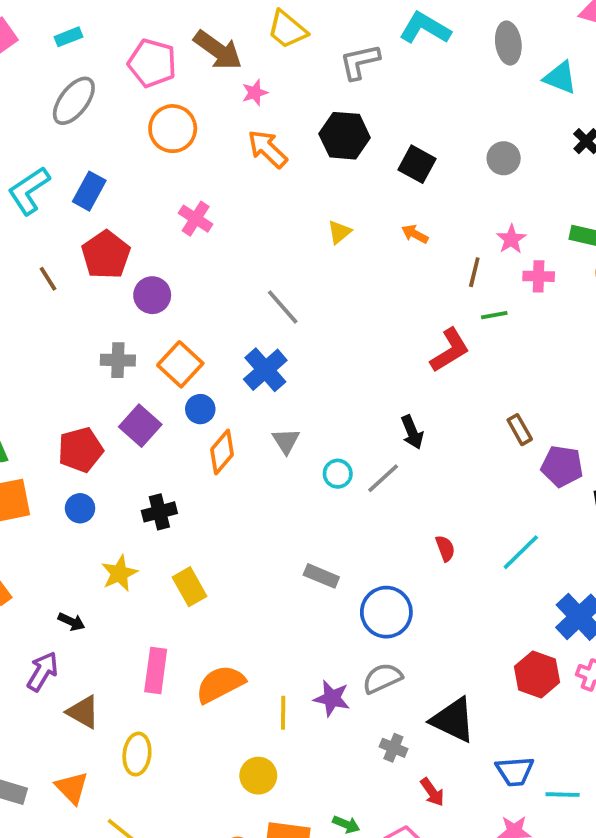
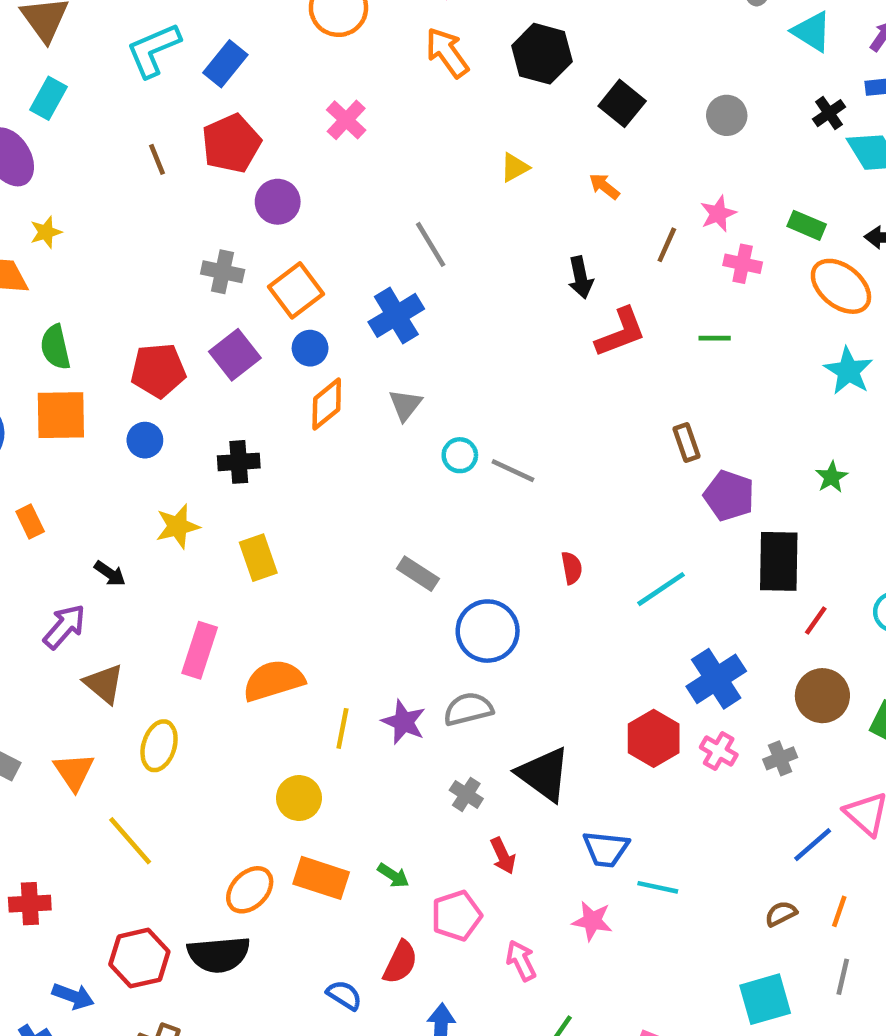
green line: (494, 315) -> (715, 338), moved
black arrow: (412, 432) -> (581, 277), moved
gray line: (383, 478) -> (513, 471), turned 57

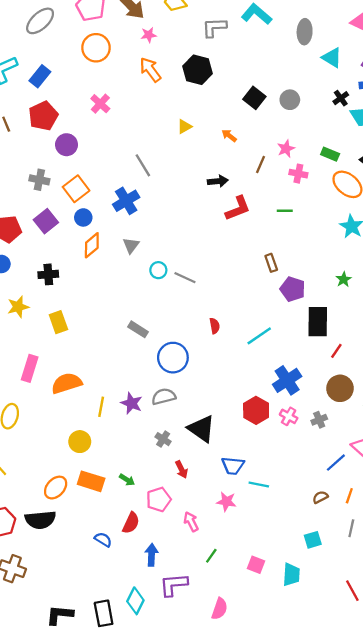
black square: (622, 103) -> (254, 98), moved
black arrow: (581, 277) -> (218, 181), turned -84
cyan square: (765, 999) -> (313, 540), size x0.7

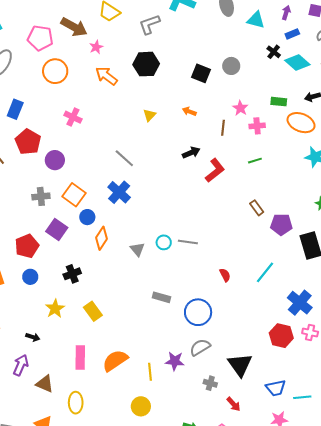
gray triangle: (131, 245) -> (137, 249), moved
black triangle: (201, 429) -> (240, 365), turned 36

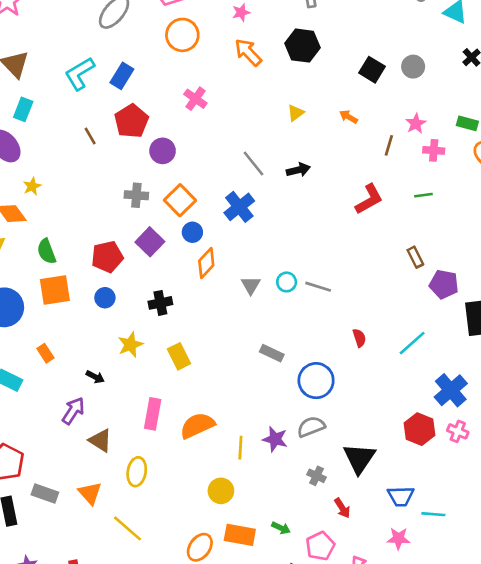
black arrow: (191, 153) -> (298, 170), moved

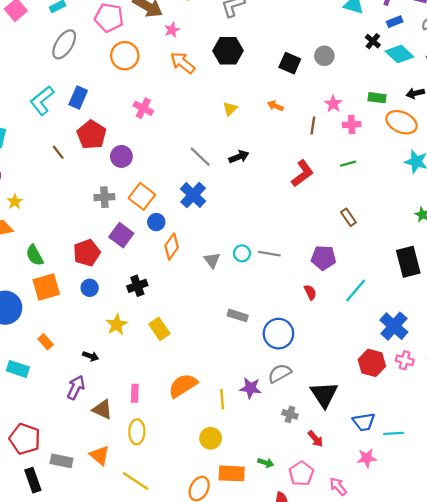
purple pentagon: (444, 284) -> (323, 258), moved
pink rectangle: (153, 414) -> (135, 393), moved, size x0.7

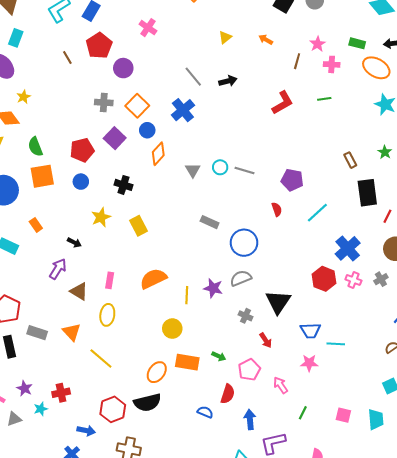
brown rectangle: (348, 217) -> (350, 160), moved
black cross: (137, 286) -> (123, 185), turned 30

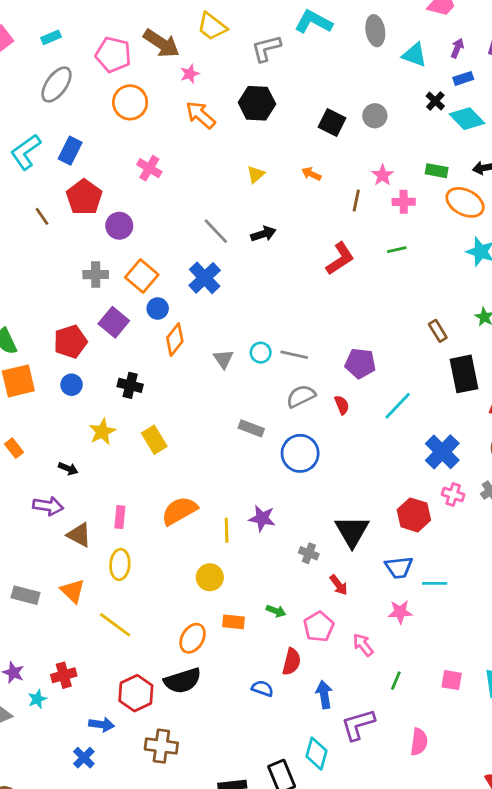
purple arrow: (58, 269) -> (48, 506), turned 70
gray semicircle: (241, 278) -> (301, 396), moved
red hexagon: (324, 279) -> (414, 515), moved
orange rectangle: (187, 362) -> (233, 622), size x0.7

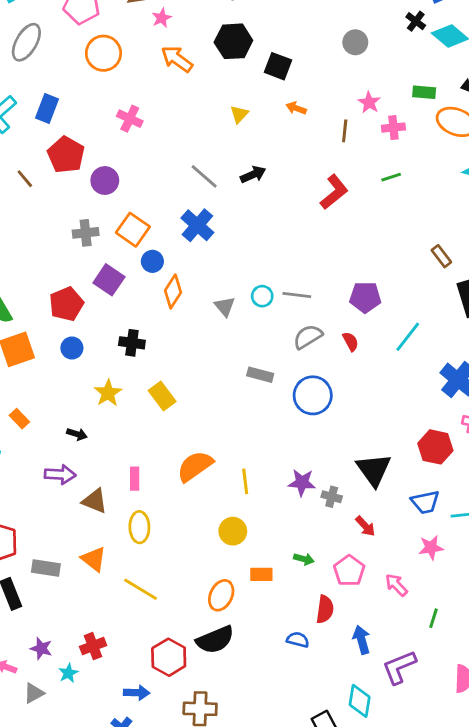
black square: (332, 122) -> (278, 66), moved
purple star: (262, 518) -> (302, 483), moved

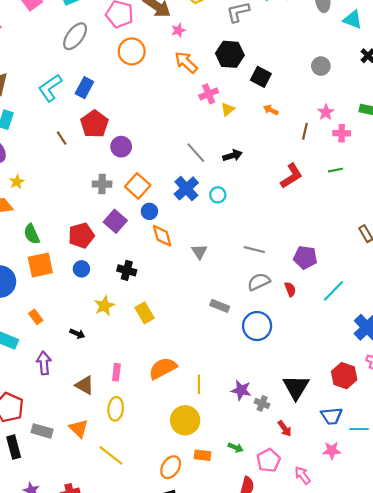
pink cross: (130, 119) -> (209, 94), moved, turned 36
orange diamond: (173, 291) -> (162, 236), turned -55
cyan circle: (262, 296) -> (218, 195), moved
purple arrow: (60, 474) -> (44, 363), moved, turned -105
yellow circle: (233, 531) -> (185, 420), size x1.4

